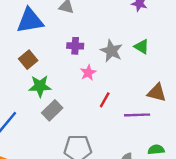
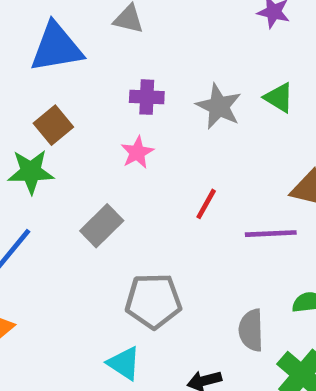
pink star: (88, 73) -> (137, 152), moved
green star: (40, 86) -> (31, 172), moved

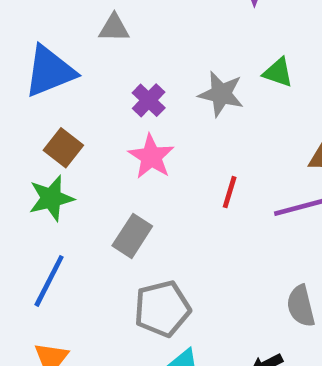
purple cross: (147, 97) -> (149, 100), turned -36
pink star: (137, 152) -> (151, 157), size x1.4
gray pentagon: (153, 301) -> (162, 309), moved

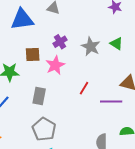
brown square: (63, 148) -> (33, 54), moved, turned 35
gray rectangle: (132, 236) -> (39, 96), turned -36
gray pentagon: (162, 309) -> (44, 129), turned 30

